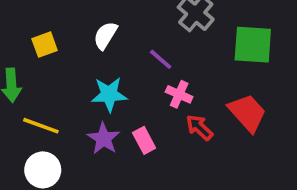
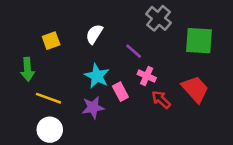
cyan star: (109, 94) -> (97, 76), turned 30
purple star: (104, 139) -> (93, 107), turned 30
pink rectangle: (144, 140) -> (120, 92), moved

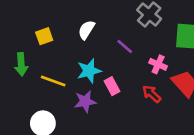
cyan star: (97, 76) -> (89, 71), turned 30
pink cross: (147, 76) -> (158, 64), moved
yellow line: (48, 98) -> (53, 81), moved

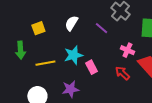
purple line: (125, 46) -> (101, 28), moved
yellow line: (53, 81) -> (45, 63), turned -30
purple star: (85, 101) -> (70, 89), moved

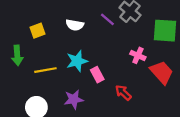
white semicircle: (71, 23) -> (75, 25), turned -112
purple line: (101, 28) -> (107, 19), moved
red arrow: (122, 73) -> (123, 93), moved

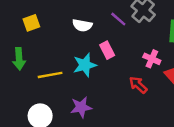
yellow square: (38, 31) -> (31, 23), moved
pink rectangle: (97, 75) -> (107, 50), moved
red arrow: (123, 93) -> (138, 85), moved

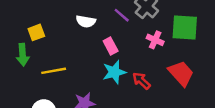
yellow square: (31, 23) -> (36, 32), moved
pink cross: (152, 59) -> (155, 40), moved
cyan star: (85, 65) -> (114, 72), moved

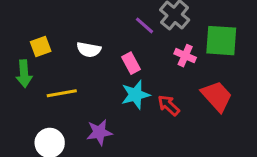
white semicircle: (86, 21) -> (89, 50), moved

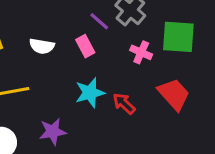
pink rectangle: (131, 63) -> (85, 46), moved

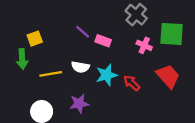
purple line: (99, 21) -> (83, 32), moved
white semicircle: (42, 46) -> (80, 67), moved
pink rectangle: (85, 46) -> (103, 41), turned -42

